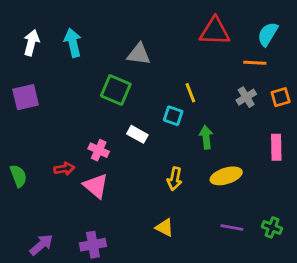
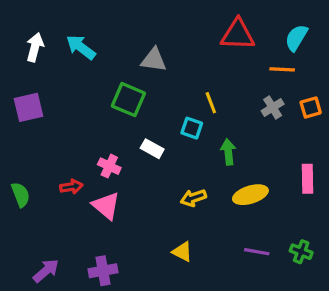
cyan arrow: (73, 43) -> (81, 47), turned -40
pink rectangle: (276, 147) -> (307, 179), moved
yellow arrow: (175, 179) -> (193, 198), turned 60

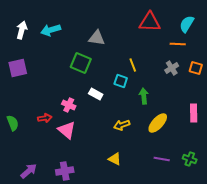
cyan arrow: (81, 47) -> (51, 30), turned -54
orange square: (311, 107) -> (196, 68), turned 32
yellow ellipse: (250, 195) -> (158, 123), turned -30

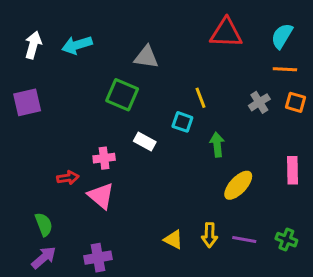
orange line: (178, 44) -> (285, 69), moved
pink cross: (69, 105) -> (104, 158), turned -32
green semicircle: (13, 123) -> (44, 224), moved
yellow arrow: (122, 125) -> (210, 235), moved, turned -70

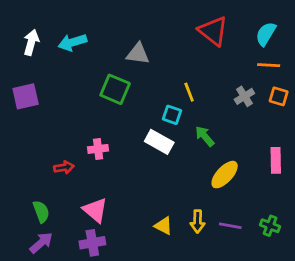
red triangle: (226, 33) -> (213, 31), turned 36
white rectangle: (145, 142) -> (159, 142), moved, size x1.4
green arrow: (217, 145) -> (205, 136), turned -35
pink triangle: (101, 196) -> (95, 210), moved

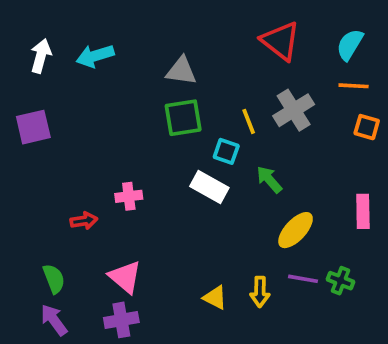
green square: (115, 89) -> (183, 118), moved, turned -32
gray cross: (244, 96) -> (294, 110), moved, size x1.5
purple line: (230, 226) -> (303, 279), moved
green cross: (270, 226) -> (340, 281), moved
purple arrow: (41, 243) -> (54, 320), turned -85

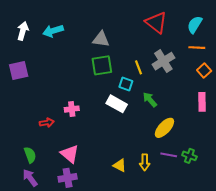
orange square: (367, 127) -> (204, 70), turned 32
pink rectangle: (363, 211) -> (202, 102), moved

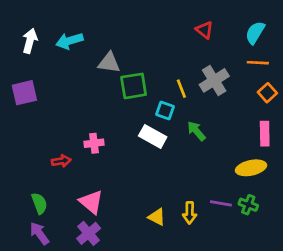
red triangle: (156, 23) -> (205, 30), size x0.6
gray triangle: (101, 39) -> (109, 63), moved
yellow ellipse: (164, 128) -> (251, 168), moved, turned 35
purple cross: (68, 178) -> (89, 233), turned -30

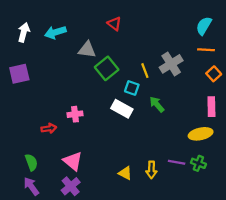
red triangle: (205, 30) -> (114, 24), moved
green square: (134, 86) -> (107, 68), turned -30

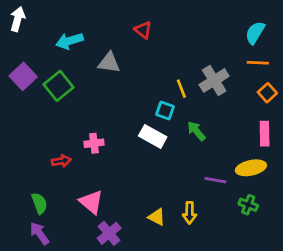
white arrow: (24, 32) -> (18, 19), moved
green square: (107, 68) -> (59, 86), moved
purple square: (19, 74) -> (23, 76), moved, turned -30
purple line: (177, 162) -> (215, 180), moved
purple cross: (71, 186) -> (109, 233), moved

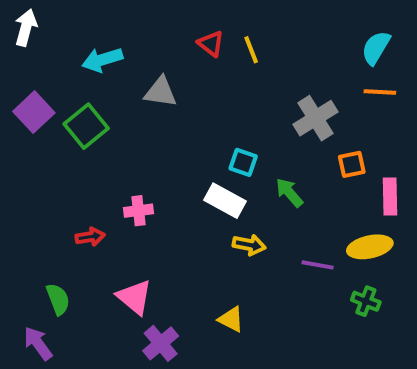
yellow line: (181, 89) -> (251, 50), moved
orange square: (267, 93) -> (352, 164), moved, turned 30
yellow arrow: (190, 213) -> (249, 245), moved, turned -80
purple arrow: (39, 233) -> (38, 343), moved

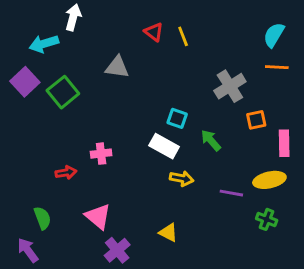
white arrow: (26, 28) -> (73, 17), moved
cyan arrow: (102, 60) -> (44, 44), moved

